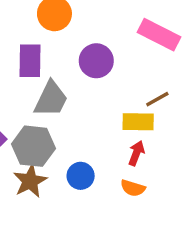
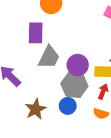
purple circle: (96, 61) -> (78, 65), moved
gray hexagon: (34, 146) -> (74, 85), moved

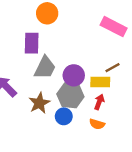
brown star: (36, 109) -> (39, 103), moved

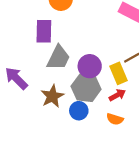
yellow rectangle: (100, 82) -> (119, 73), turned 66
red arrow: (99, 102) -> (117, 95), turned 40

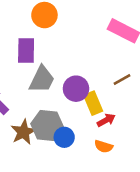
yellow rectangle: (119, 73) -> (93, 103), moved
gray hexagon: (86, 88) -> (47, 125), moved
brown star: (52, 96) -> (23, 132), moved

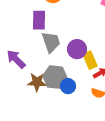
gray trapezoid: (42, 79) -> (51, 42), turned -45
brown star: (23, 132) -> (37, 82), turned 30

